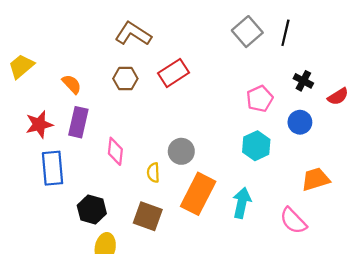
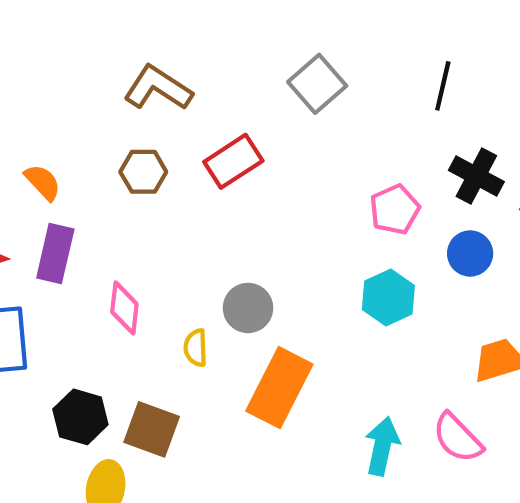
gray square: (247, 32) -> (317, 84), moved
black cross: (303, 81) -> (476, 176), size x1.4
cyan arrow: (242, 203) -> (382, 446), moved
brown square: (148, 216) -> (152, 429), moved

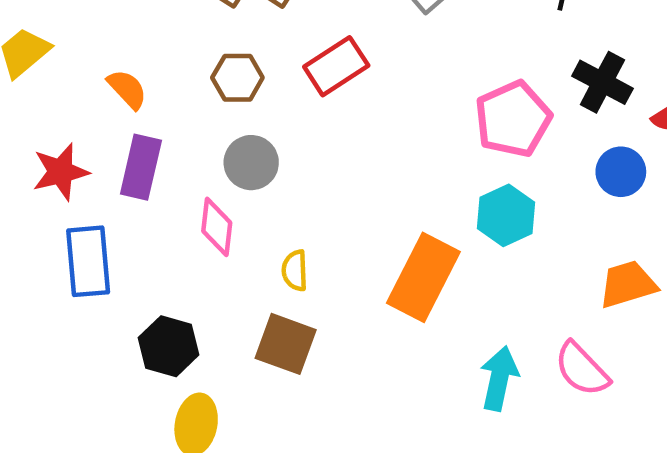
pink pentagon: (395, 209) -> (513, 119), size x1.4
blue circle: (470, 253) -> (621, 172), moved
gray circle: (248, 308) -> (251, 163), moved
orange rectangle: (279, 388) -> (423, 277), moved
brown square: (152, 429) -> (286, 344), moved

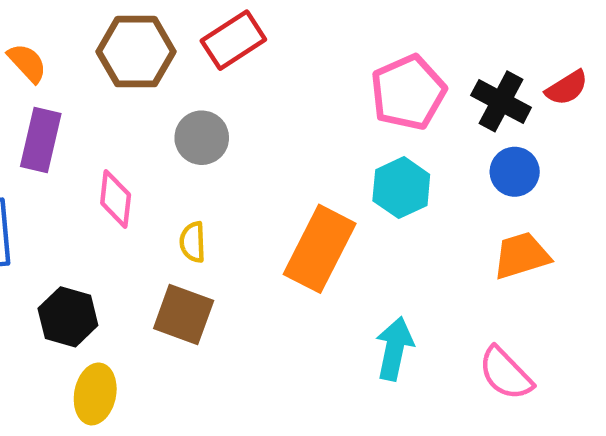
brown hexagon: (237, 78) -> (136, 52), size x1.5
black cross: (602, 82) -> (501, 101), moved
gray circle: (251, 163) -> (202, 138), moved
blue circle: (621, 172) -> (515, 172), moved
pink semicircle: (582, 369) -> (506, 374), moved

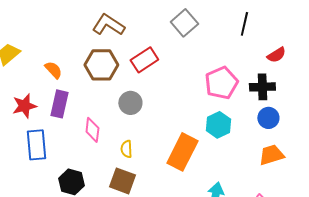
red semicircle: (567, 88) -> (276, 55), moved
black cross: (501, 101) -> (262, 87), turned -30

